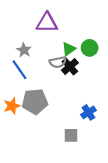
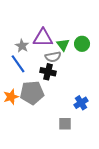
purple triangle: (47, 23) -> (43, 38), moved
green triangle: (69, 49) -> (63, 45), turned -32
black cross: (70, 67) -> (48, 72), moved, turned -35

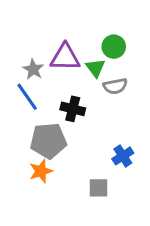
green circle: (82, 44) -> (114, 47), moved
gray semicircle: (53, 57) -> (115, 86), moved
orange star: (11, 97) -> (41, 171), moved

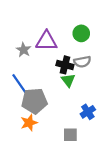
green triangle: (96, 68) -> (68, 80), moved
blue line: (27, 97) -> (19, 83), moved
black cross: (73, 109) -> (65, 65), moved

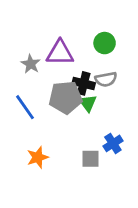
gray pentagon: (34, 101) -> (66, 97), moved
gray square: (70, 135) -> (91, 159), moved

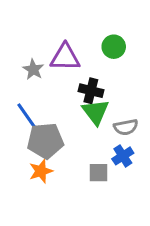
gray semicircle: (106, 79) -> (126, 127), moved
gray pentagon: (66, 97) -> (45, 141), moved
green triangle: (88, 103) -> (95, 112), size x1.4

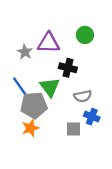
green triangle: (95, 112) -> (50, 87), moved
gray semicircle: (126, 127) -> (83, 96), moved
blue cross: (123, 156) -> (92, 117), turned -35

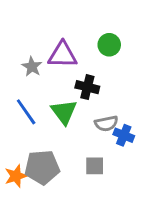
gray pentagon: (34, 105) -> (42, 167), moved
blue cross: (92, 117) -> (124, 135), moved
orange star: (30, 128) -> (16, 176), moved

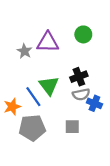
black cross: (87, 87) -> (79, 77), moved, turned -35
blue line: (26, 112) -> (33, 97), moved
orange star: (16, 176) -> (12, 107), moved

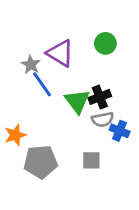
purple triangle: (48, 42) -> (60, 53), turned 30
green triangle: (49, 86) -> (77, 101), moved
blue line: (33, 97) -> (42, 84), moved

